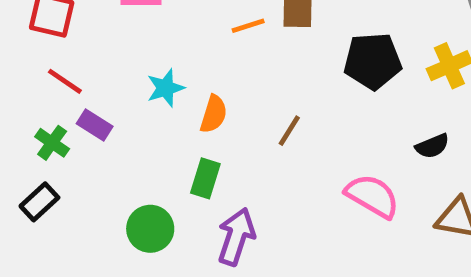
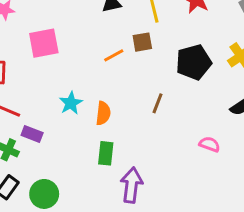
brown line: (289, 131) -> (157, 103), moved
pink semicircle: (372, 196) -> (209, 144), size x0.6
green circle: (150, 229) -> (44, 194), moved

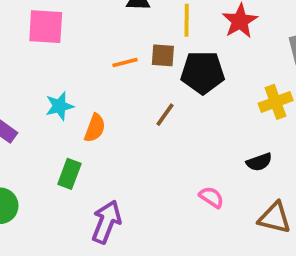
black pentagon: (194, 62) -> (203, 72), moved
brown line: (157, 103) -> (165, 115), moved
green rectangle: (106, 153) -> (69, 174), moved

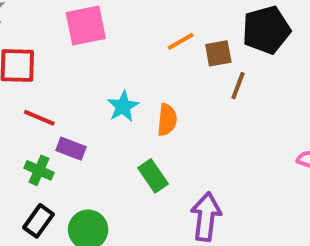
brown square: (163, 55) -> (218, 53), moved
green rectangle: (69, 174) -> (153, 176), turned -40

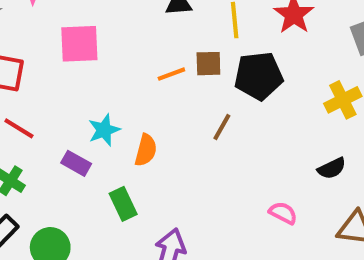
brown square: (218, 53) -> (208, 64), moved
purple rectangle: (71, 149) -> (76, 163), moved

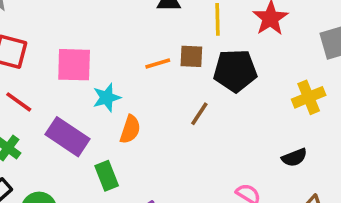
pink square: (79, 44) -> (74, 65), moved
cyan star: (104, 130) -> (107, 98), moved
purple rectangle: (76, 163) -> (67, 137), size x1.6

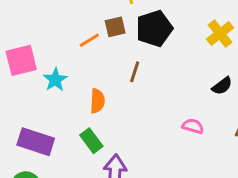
orange semicircle: (130, 129) -> (97, 101), moved
purple rectangle: (67, 137) -> (36, 142), moved
green rectangle: (107, 176) -> (91, 141), moved

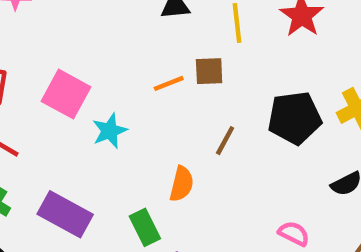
black pentagon: (154, 28) -> (295, 118), moved
pink square: (21, 60) -> (66, 94), turned 32
orange semicircle: (97, 101) -> (182, 184), moved

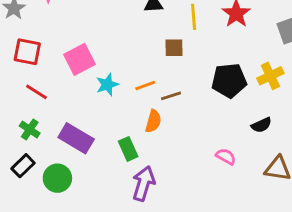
orange line: (169, 83) -> (145, 86), moved
pink square: (66, 94) -> (80, 59), turned 32
brown line: (225, 141) -> (171, 96), moved, turned 42

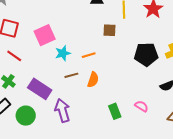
brown line: (171, 96) -> (71, 75), moved
green rectangle: (128, 149) -> (115, 111), moved
purple arrow: (143, 184) -> (62, 111), moved, turned -35

